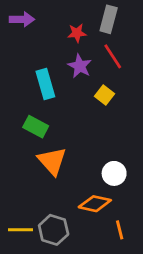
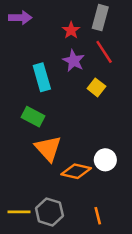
red star: (77, 33) -> (71, 30), turned -30
orange diamond: (95, 204) -> (76, 171), moved
orange line: (120, 230) -> (98, 216), moved

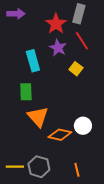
red star: (71, 30) -> (56, 24), size x1.5
green rectangle: (33, 117) -> (26, 92), turned 60

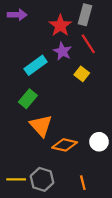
cyan rectangle: (33, 61) -> (36, 65), turned 70
green rectangle: (26, 92) -> (28, 99), turned 42
white circle: (83, 126) -> (99, 142), moved

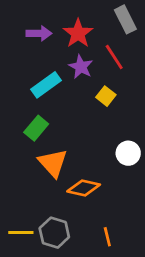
purple arrow: (17, 15) -> (39, 33), moved
gray rectangle: (85, 15) -> (125, 19), moved, turned -42
white circle: (99, 142) -> (128, 153), moved

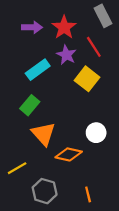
yellow square: (106, 96) -> (87, 79), size x1.5
white circle: (128, 153) -> (96, 133), moved
yellow line: (21, 233) -> (17, 168), moved, turned -30

